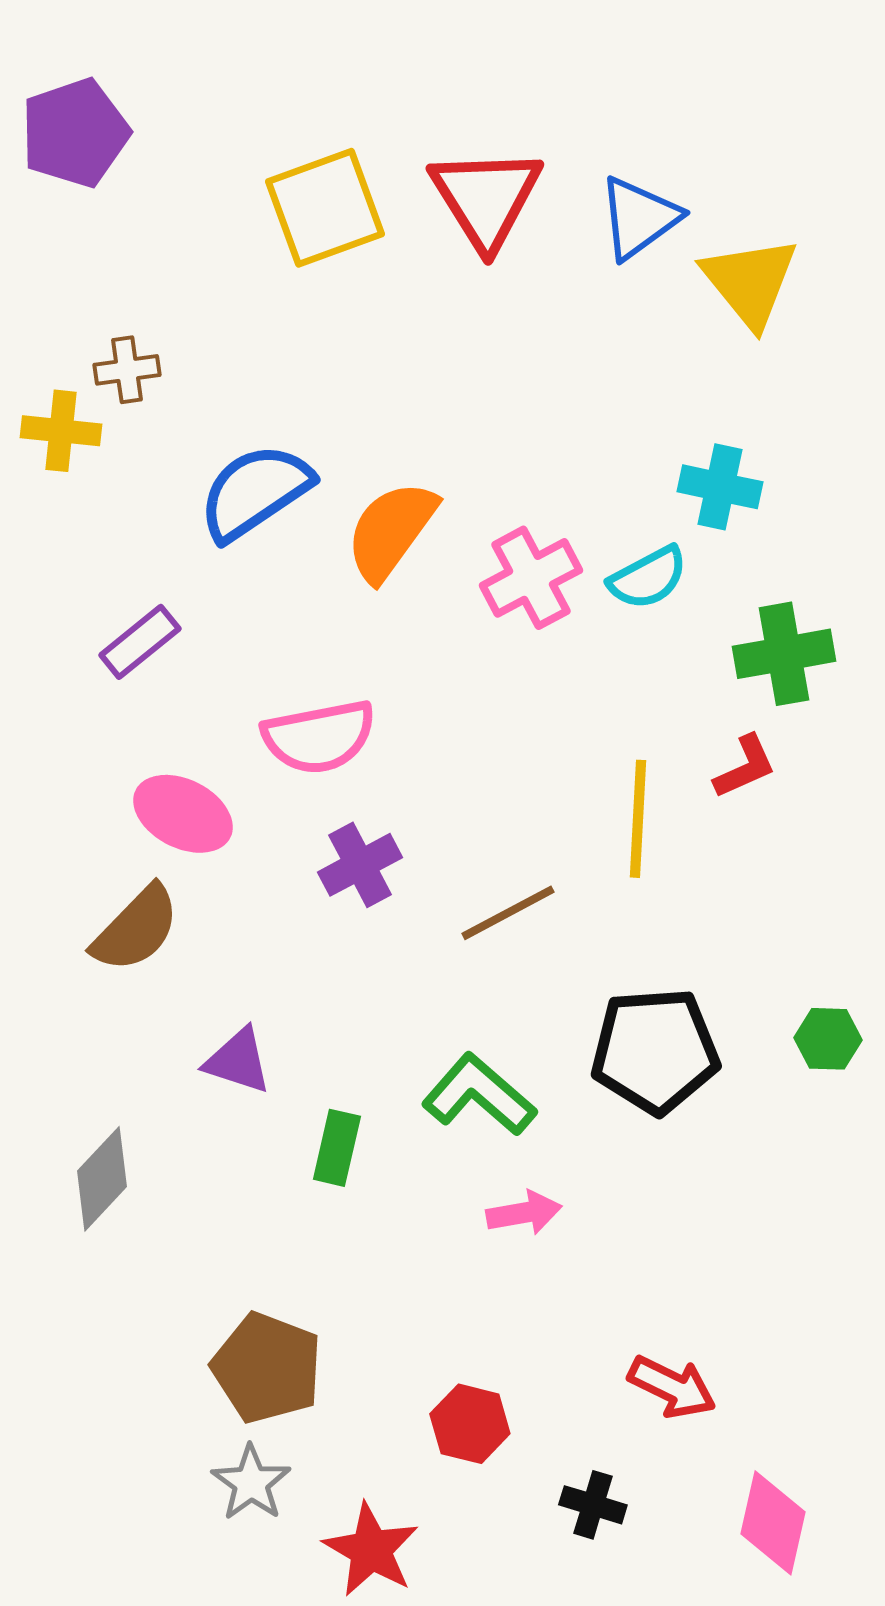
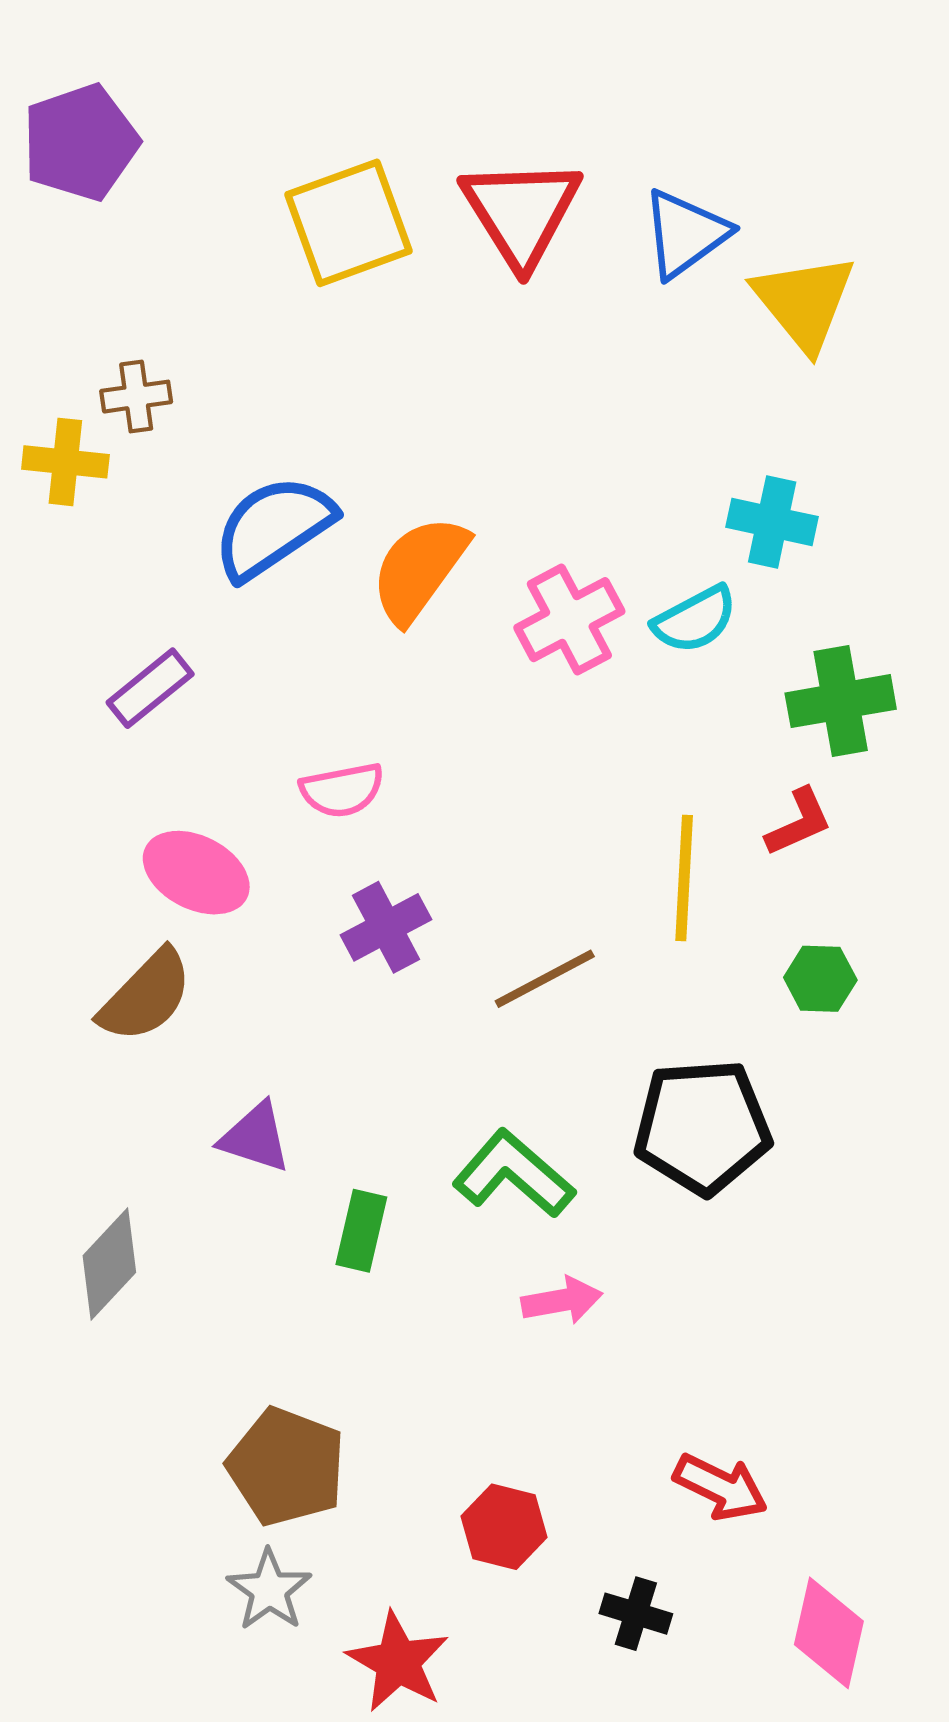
pink semicircle: (319, 737) -> (342, 790), size x0.7
green hexagon: (828, 1039) -> (820, 979), moved

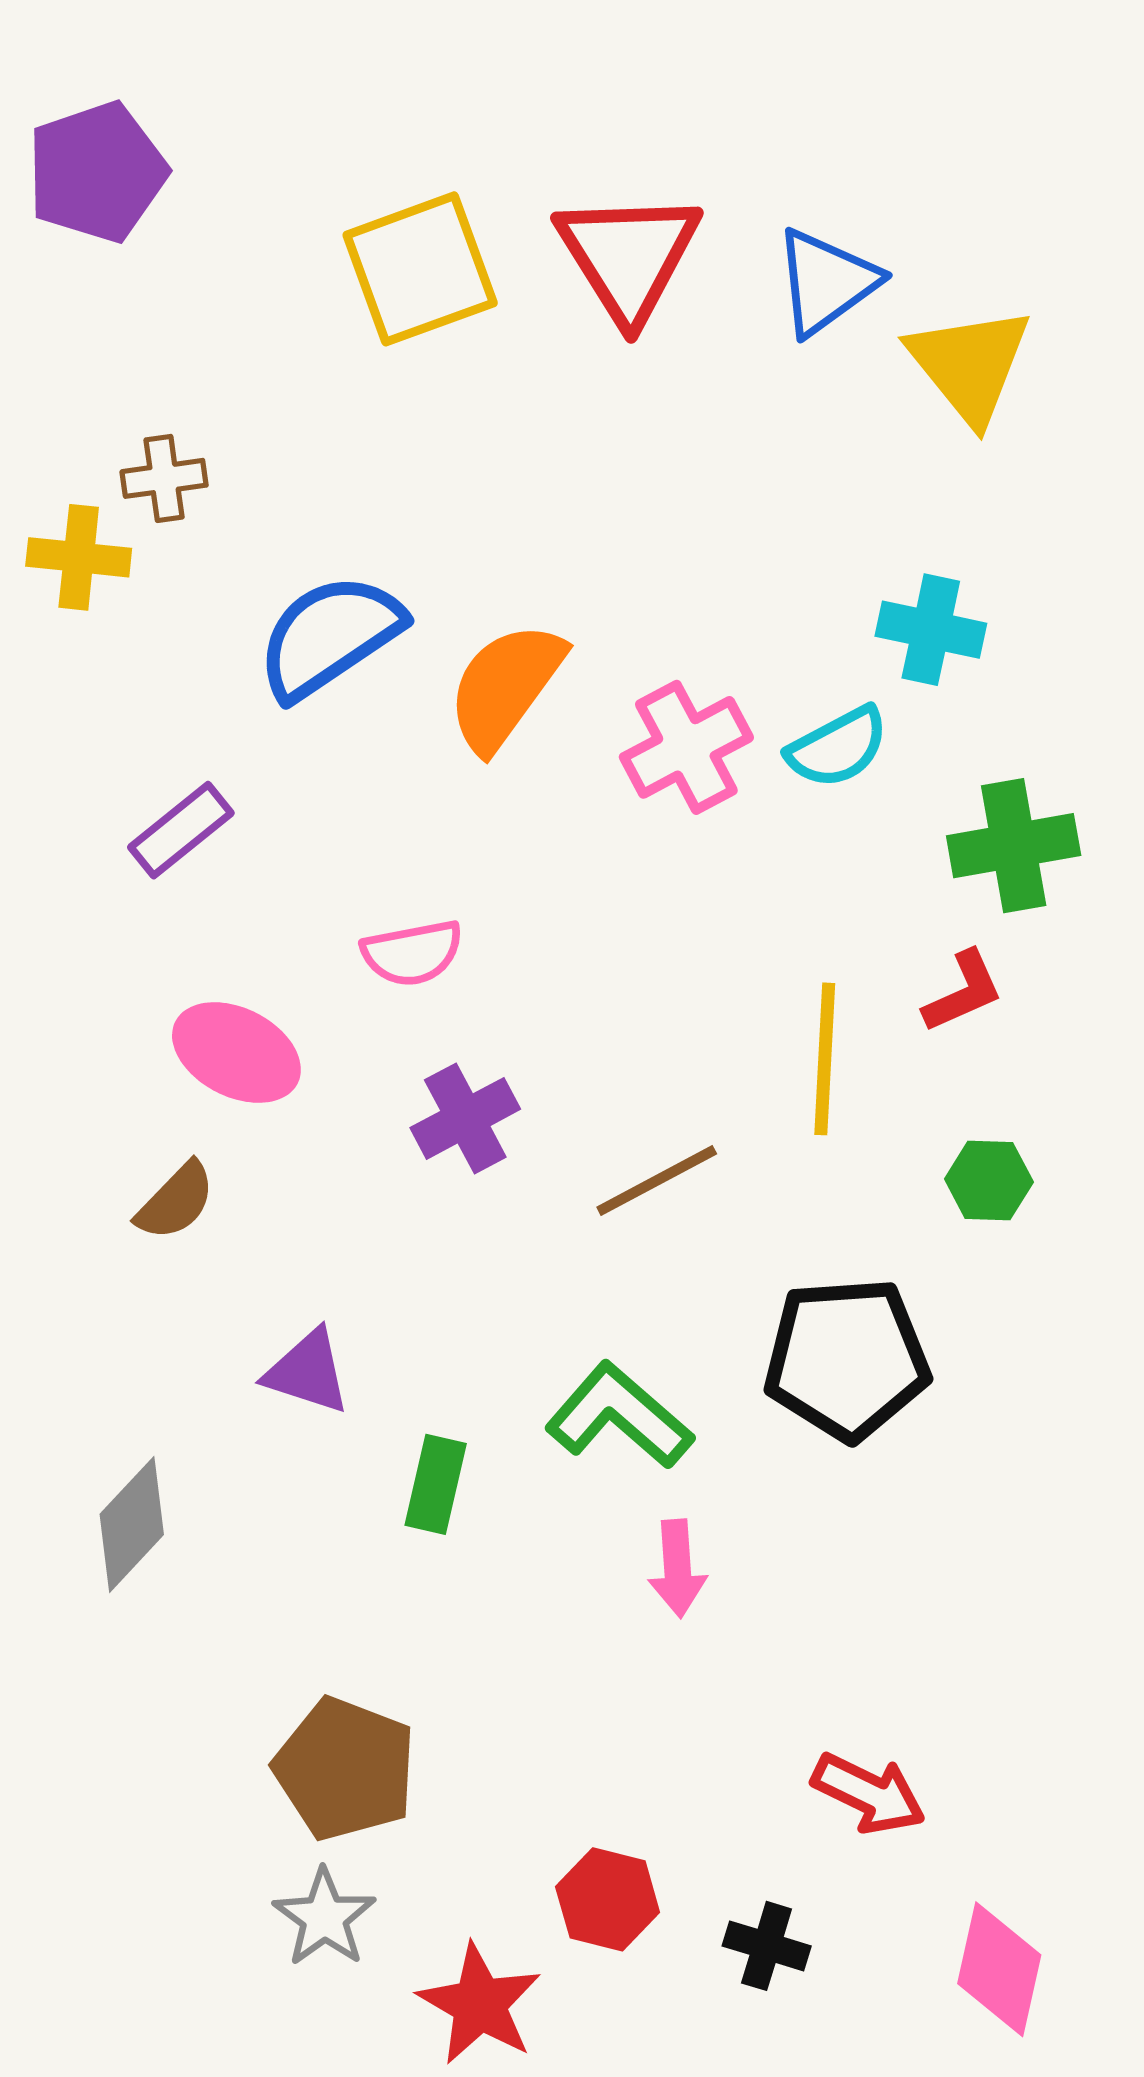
brown semicircle: (146, 996) -> (176, 1201), size x0.7
pink arrow: (562, 1300) -> (677, 1568), turned 96
red hexagon: (504, 1527) -> (608, 1899), moved

